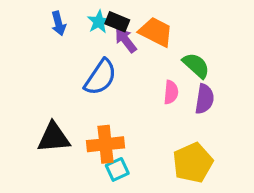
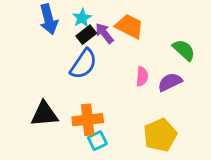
black rectangle: (117, 22) -> (86, 35), moved, turned -60
blue arrow: (59, 23) -> (49, 19), size x1.5
green semicircle: (196, 65) -> (184, 50), moved
purple semicircle: (204, 99) -> (170, 82), turned -125

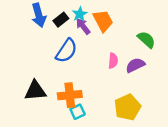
cyan star: (82, 18) -> (80, 14), moved
orange trapezoid: (129, 26) -> (103, 21), turned 35
black rectangle: (86, 35) -> (61, 20), moved

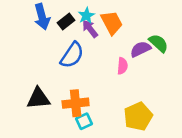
purple semicircle: (135, 65) -> (140, 49), moved

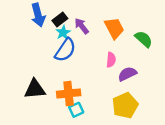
cyan star: (86, 16) -> (63, 33), moved
orange trapezoid: (112, 23) -> (114, 28), moved
purple semicircle: (140, 49) -> (127, 74), moved

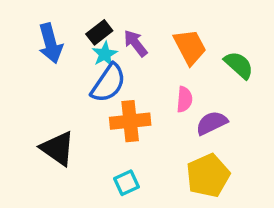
blue arrow: (38, 15) -> (50, 43), moved
black triangle: (35, 89) -> (58, 148), turned 40
orange cross: (69, 93) -> (130, 121), moved

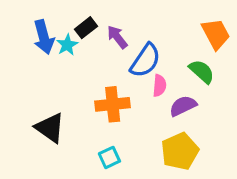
orange trapezoid: (190, 47) -> (216, 34), moved
cyan star: (105, 54) -> (67, 45), moved
green semicircle: (239, 65) -> (202, 71), moved
blue semicircle: (108, 83) -> (145, 61), moved

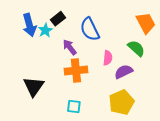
purple arrow: (117, 37) -> (70, 47), moved
blue semicircle: (145, 61) -> (90, 29), moved, turned 120
black triangle: (50, 128) -> (34, 86), turned 30
cyan square: (109, 157) -> (74, 106), turned 32

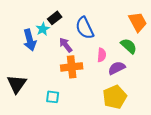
blue arrow: (29, 25) -> (30, 40), moved
black triangle: (34, 86) -> (17, 84), moved
cyan square: (74, 106) -> (53, 97), moved

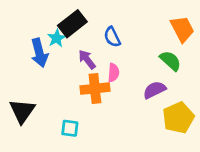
black rectangle: (55, 18) -> (72, 24), size x1.5
blue semicircle: (85, 28) -> (112, 37), size x0.7
pink semicircle: (102, 55) -> (113, 73), moved
yellow pentagon: (115, 97) -> (178, 118), moved

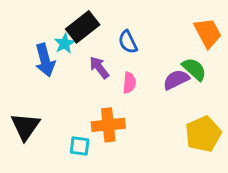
orange cross: (95, 89) -> (108, 125), moved
purple semicircle: (155, 90) -> (176, 80), moved

